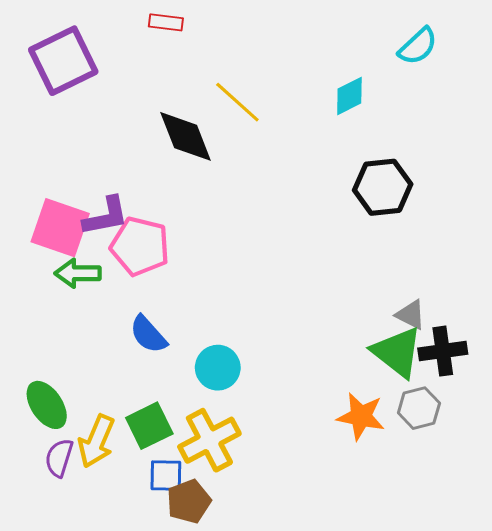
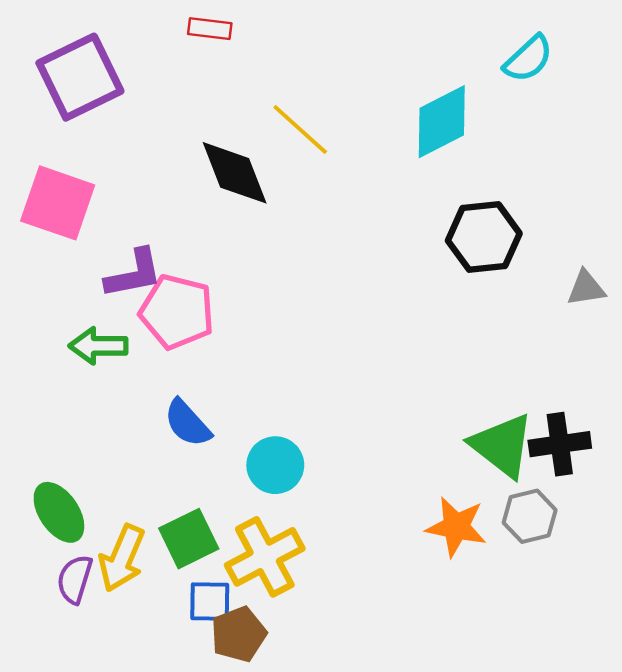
cyan diamond: (349, 96) -> (442, 122), size x1.5
pink square: (60, 228) -> (58, 203), moved
gray triangle: (411, 315) -> (586, 288), moved, turned -36

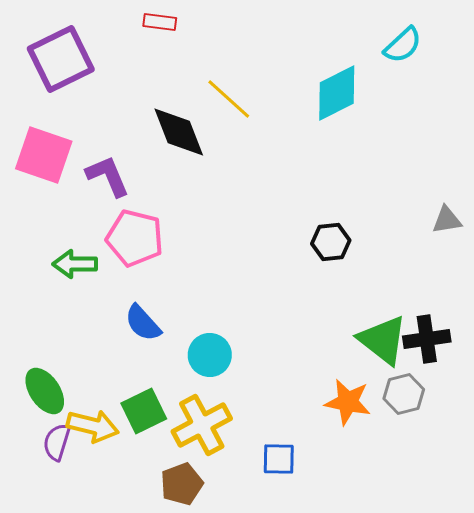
black hexagon: (484, 237) -> (331, 242), moved, size x0.7
purple L-shape: (134, 274) -> (108, 176), moved, turned -102
yellow arrow: (122, 558) -> (93, 426), turned -99
blue square: (210, 601) -> (279, 459), moved

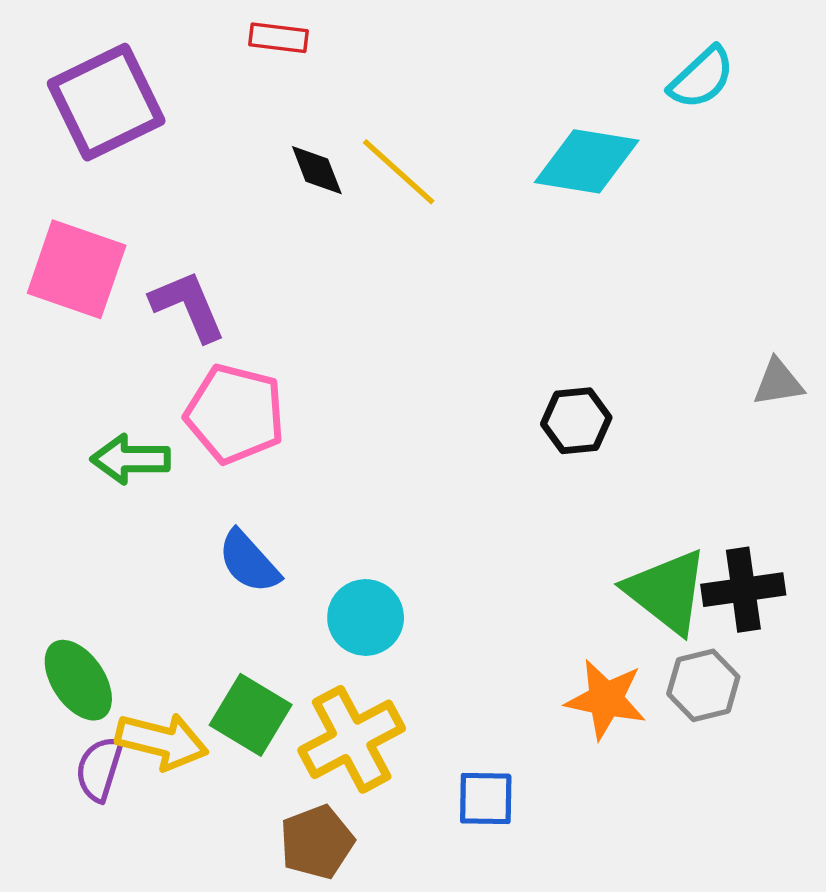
cyan diamond: (337, 93) -> (587, 161), turned 36
black diamond: (179, 132) -> (317, 170), moved, size x0.6
green square: (144, 411) -> (251, 715), turned -33

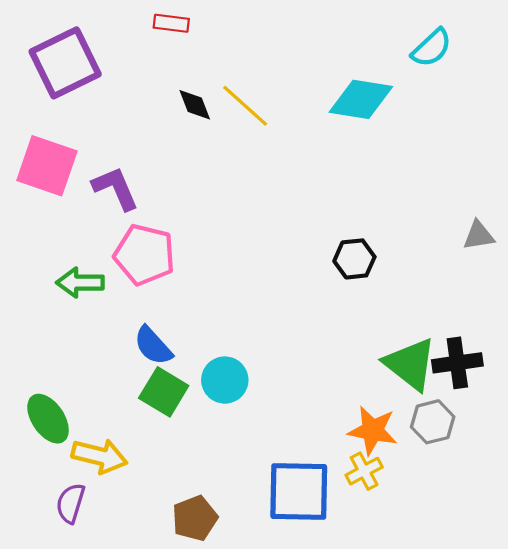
green square: (251, 715) -> (164, 392), moved
yellow cross: (352, 739) -> (364, 471), moved, size x0.6
purple semicircle: (99, 769) -> (71, 503), moved
blue square: (486, 799) -> (299, 491), size x1.8

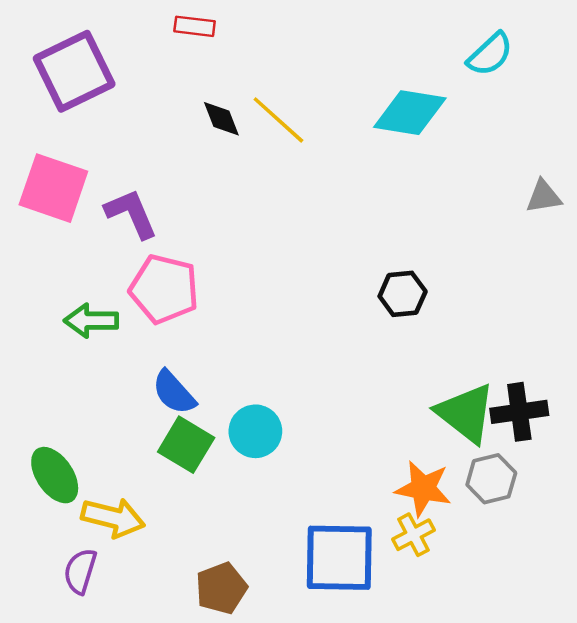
gray triangle: (479, 235) -> (544, 197), moved

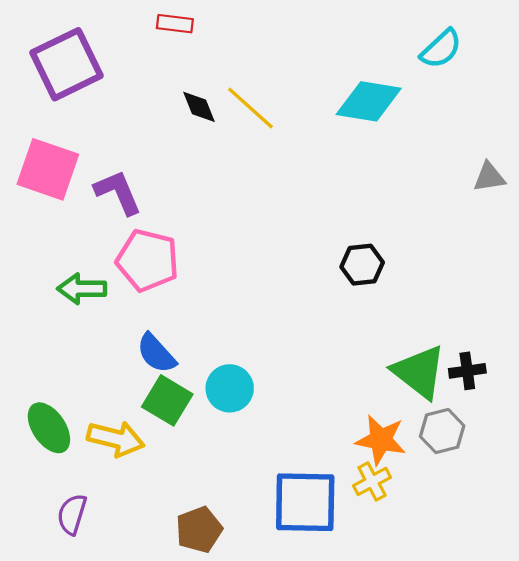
black cross: (519, 412) -> (467, 371), size x0.7
yellow arrow: (113, 518) -> (116, 439), moved

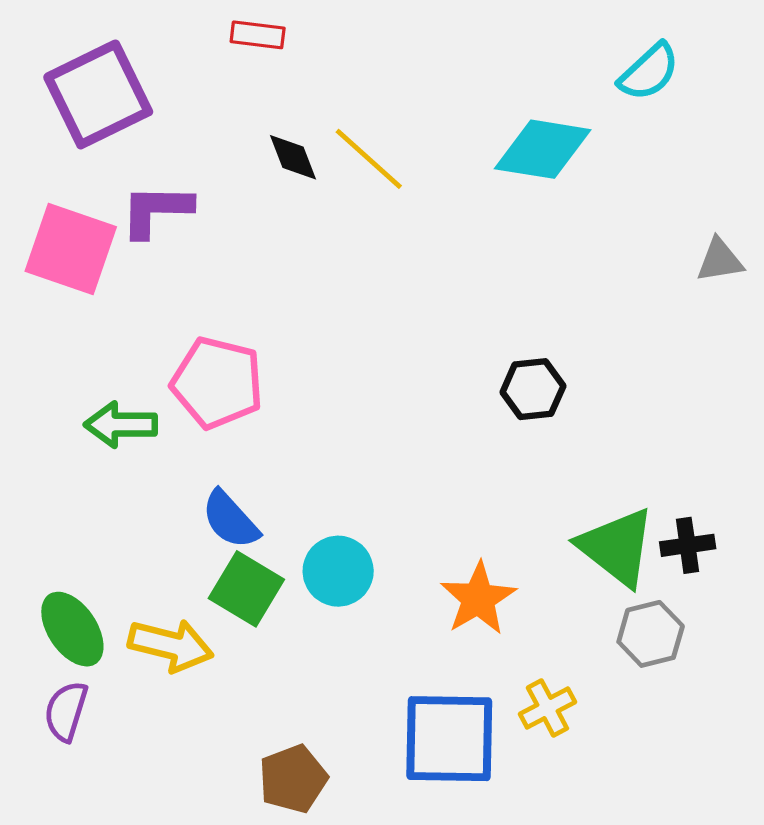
purple L-shape: (118, 192) -> (156, 210), moved, turned -66
orange star: (381, 440) -> (478, 599), moved, turned 30
purple semicircle: (72, 514) -> (66, 711), moved

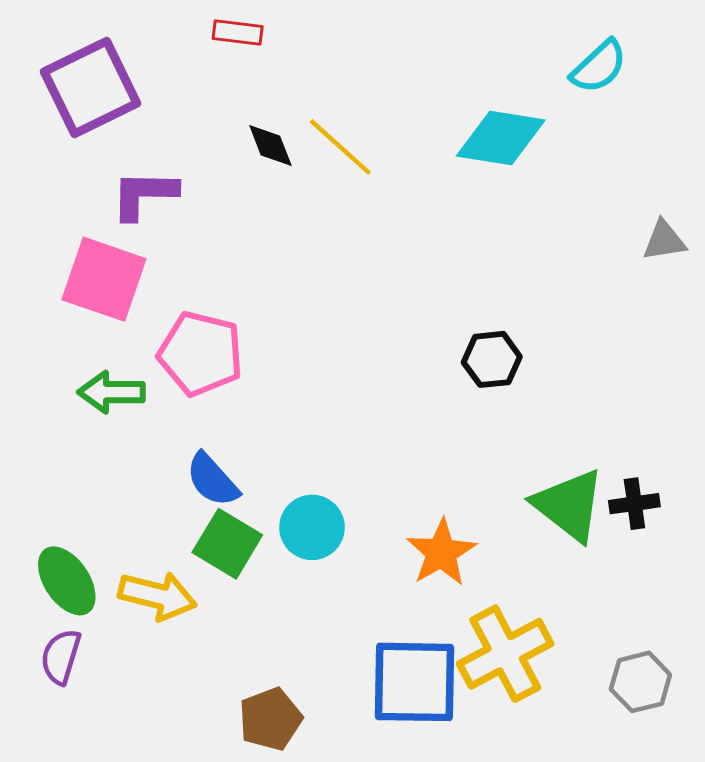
pink square: (71, 249) -> (104, 279), moved
gray hexagon: (651, 634) -> (640, 682), moved
yellow cross: (547, 708) -> (505, 654), size x1.8

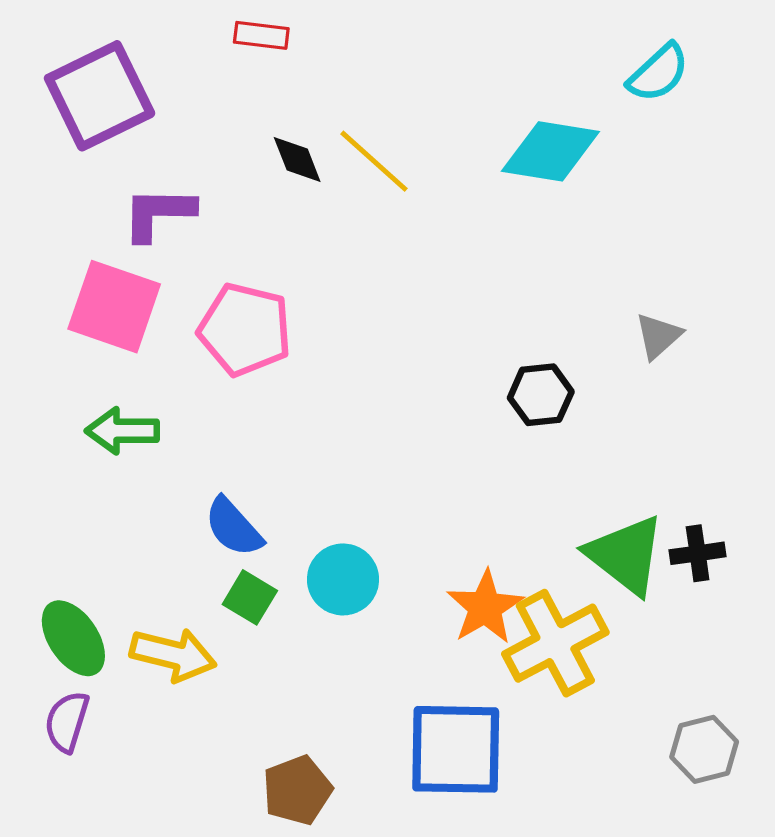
gray triangle: (664, 241) -> (658, 336), moved, turned -33
pink pentagon: (201, 354) -> (245, 329), moved
green square: (227, 544) -> (250, 597), size x0.7
yellow cross: (505, 654) -> (555, 643), moved

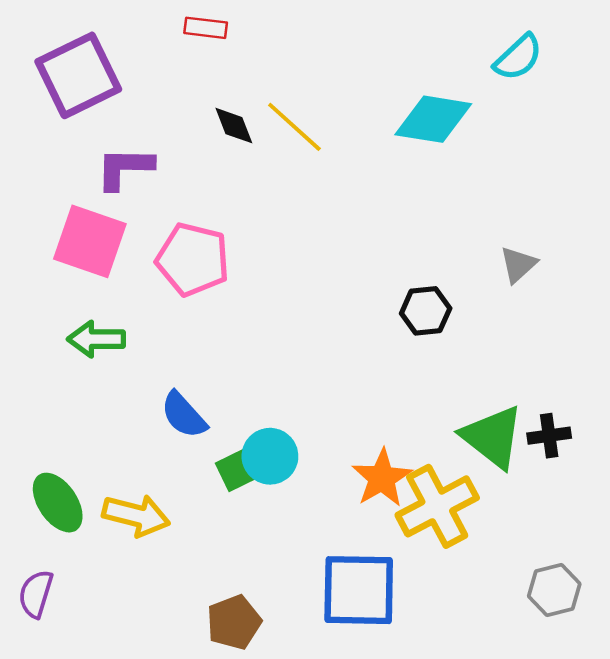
green square: (250, 597) -> (236, 470), moved, turned 33
purple semicircle: (67, 722) -> (36, 594), moved

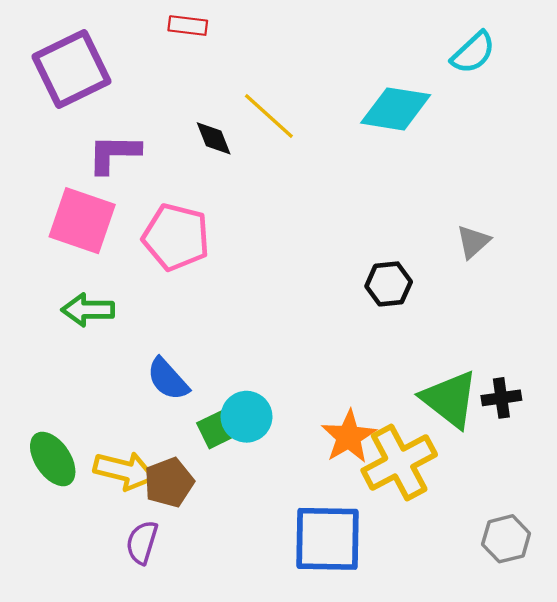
black diamond: (234, 126) -> (214, 138), moved
purple semicircle: (36, 594) -> (142, 542), moved
brown pentagon: (234, 622) -> (169, 482), moved

